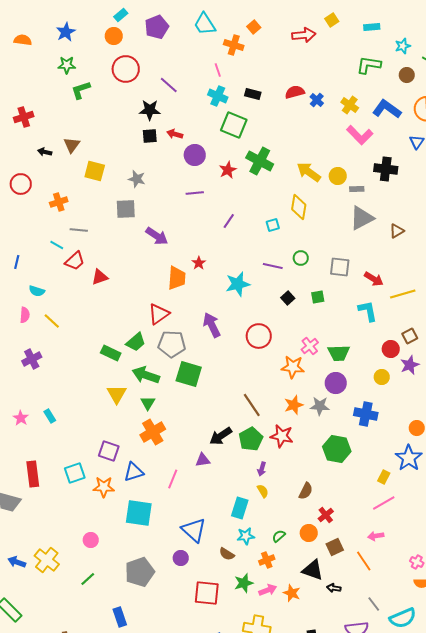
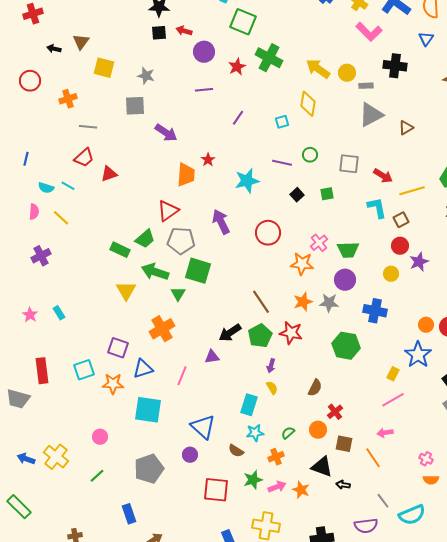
cyan line: (57, 245) -> (68, 186), moved
brown square: (410, 336) -> (401, 220), moved
green triangle: (148, 403) -> (178, 294), moved
brown square: (335, 547) -> (344, 444), turned 36

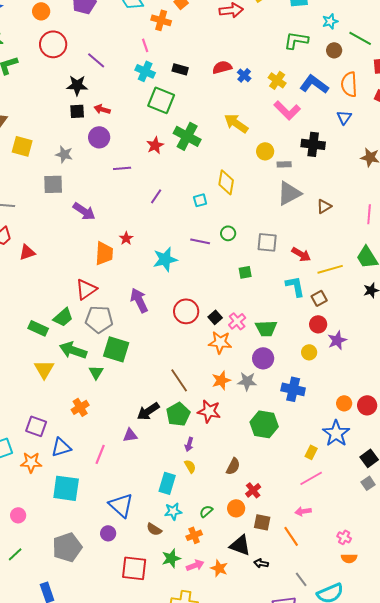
purple circle: (204, 52) -> (99, 137), moved
yellow arrow: (318, 69) -> (236, 123), moved
black square: (297, 195) -> (215, 317), moved
orange cross: (162, 329) -> (80, 407), size x0.7

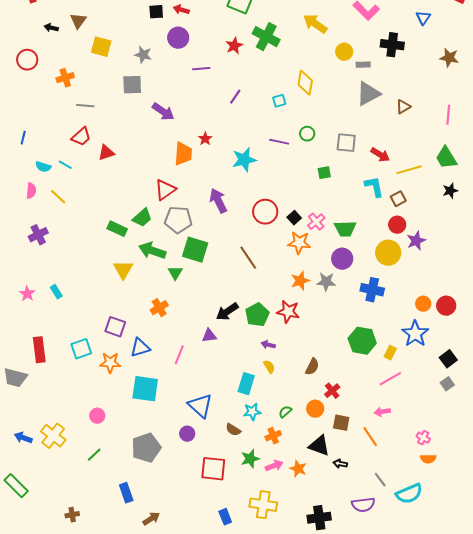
yellow circle: (309, 352) -> (388, 253), size x1.6
brown line: (179, 380) -> (248, 258), moved
green hexagon: (264, 424) -> (362, 341), moved
purple arrow: (189, 444) -> (268, 345), turned 88

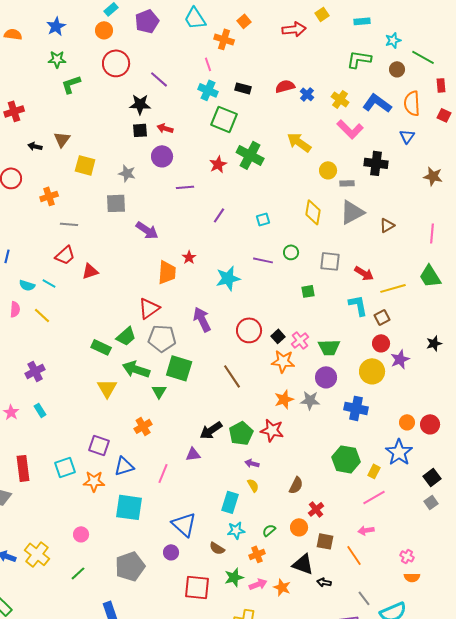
yellow diamond: (305, 83) -> (313, 212), moved
black star: (450, 191) -> (434, 343), moved
purple cross: (38, 235) -> (35, 371), moved

